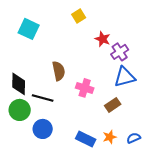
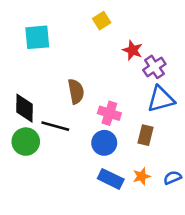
cyan square: (29, 29) -> (37, 37), turned -30
brown rectangle: (113, 105) -> (145, 135), turned -42
blue circle: (43, 129) -> (104, 143), moved

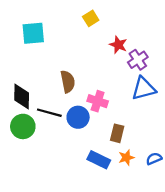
brown rectangle: (145, 135) -> (117, 133), moved
blue circle: (104, 143) -> (78, 117), moved

